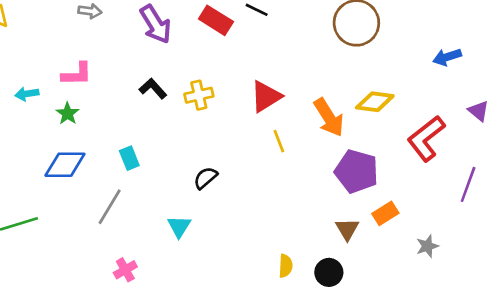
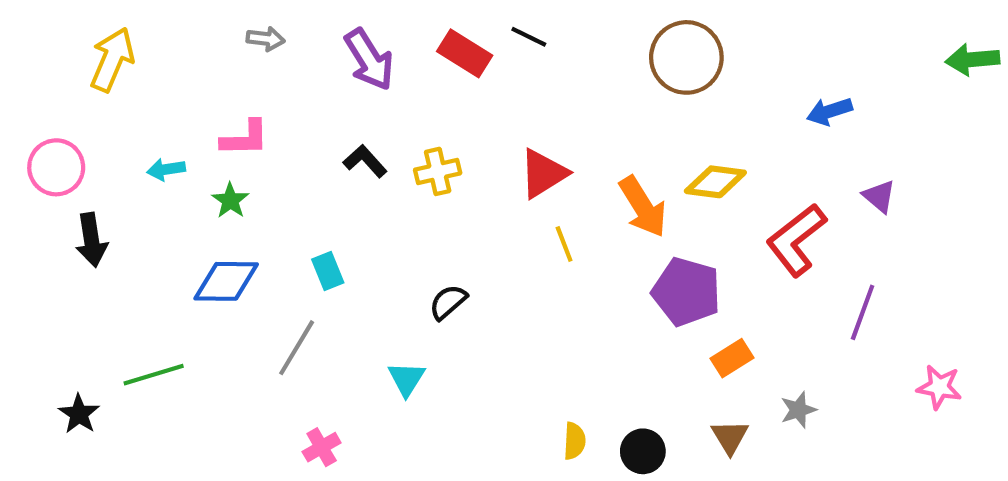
brown triangle: (347, 229) -> (730, 437), moved

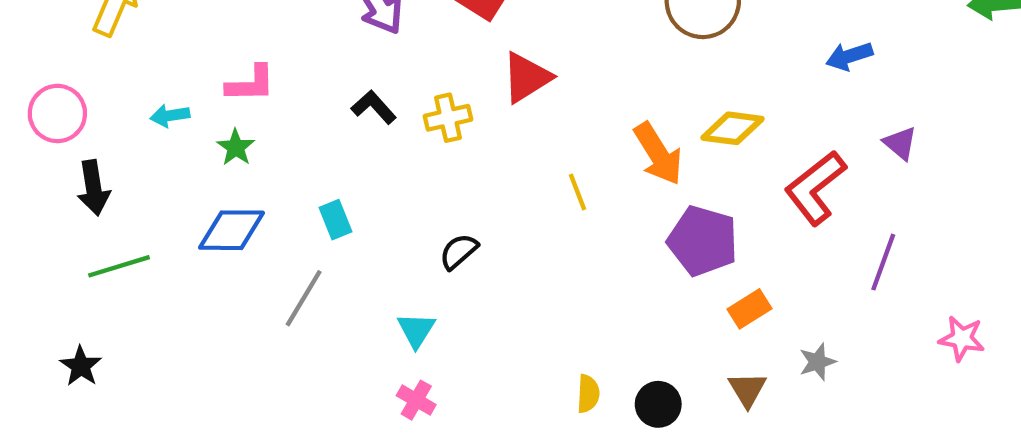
red triangle: (543, 174) -> (527, 77), moved
green line: (154, 375) -> (119, 266), moved
pink cross: (322, 447) -> (416, 400), moved, turned -30

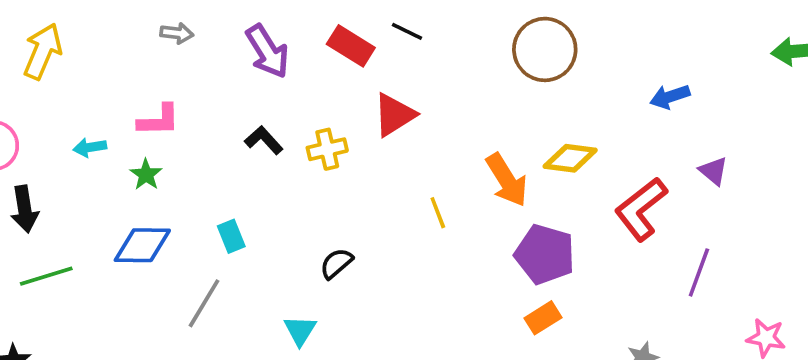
orange rectangle: (749, 309) -> (543, 318), moved

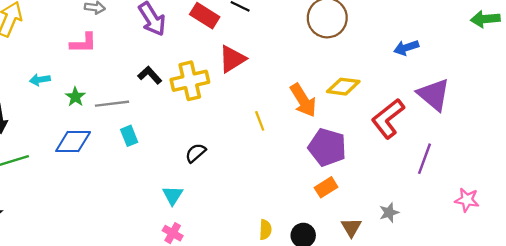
pink L-shape: (159, 120) -> (83, 43), moved
yellow cross: (327, 149) -> (190, 81), size x1.5
purple triangle: (713, 171) -> (434, 95), size x1.8
gray line: (204, 303) -> (112, 104), moved, turned 52

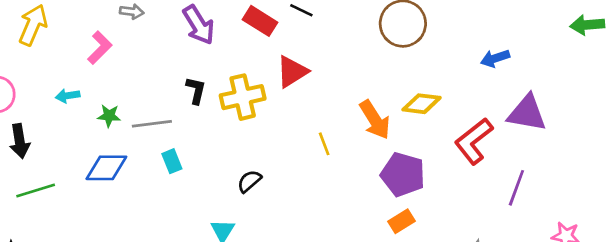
pink L-shape: (83, 43) -> (100, 48), moved, turned -44
black L-shape: (150, 75) -> (196, 90), turned 55
purple triangle: (434, 95) -> (527, 113), turned -30
green star: (75, 97) -> (109, 116), turned -30

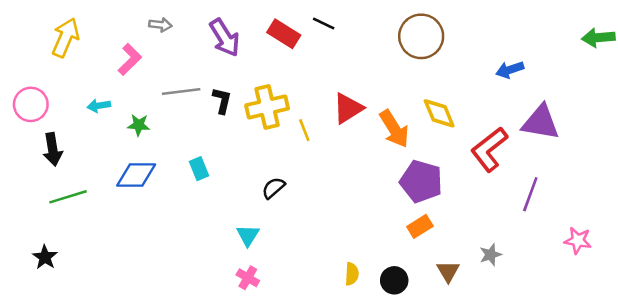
red triangle: (292, 72) -> (348, 108), moved
yellow diamond: (422, 104) -> (439, 113), turned 60
gray line: (152, 124) -> (181, 92), moved
yellow line: (324, 144) -> (304, 130), moved

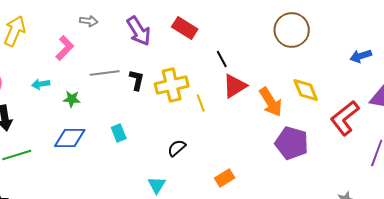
black line: (324, 24) -> (222, 59), moved, turned 36
orange rectangle: (420, 226) -> (225, 178), moved

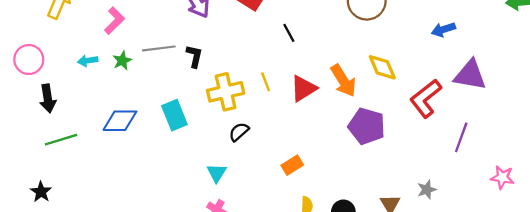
yellow cross: (172, 85) -> (226, 92), moved
red triangle: (235, 86) -> (303, 88), moved
green star: (72, 99) -> (122, 61), moved, turned -30
cyan rectangle: (119, 133) -> (174, 115), size x1.5

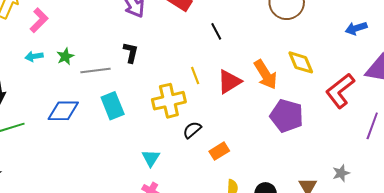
pink L-shape: (114, 21) -> (39, 20), moved
gray line: (159, 48) -> (95, 71), moved
yellow cross: (226, 92) -> (169, 101), moved
black semicircle: (239, 132) -> (192, 130), moved

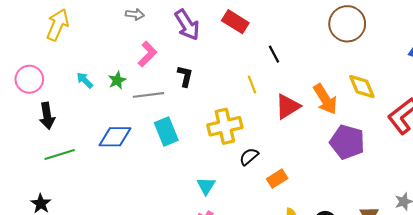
pink L-shape: (39, 20) -> (147, 54), moved
cyan arrow: (34, 56) -> (85, 80), turned 54
yellow line: (195, 76) -> (252, 84), moved

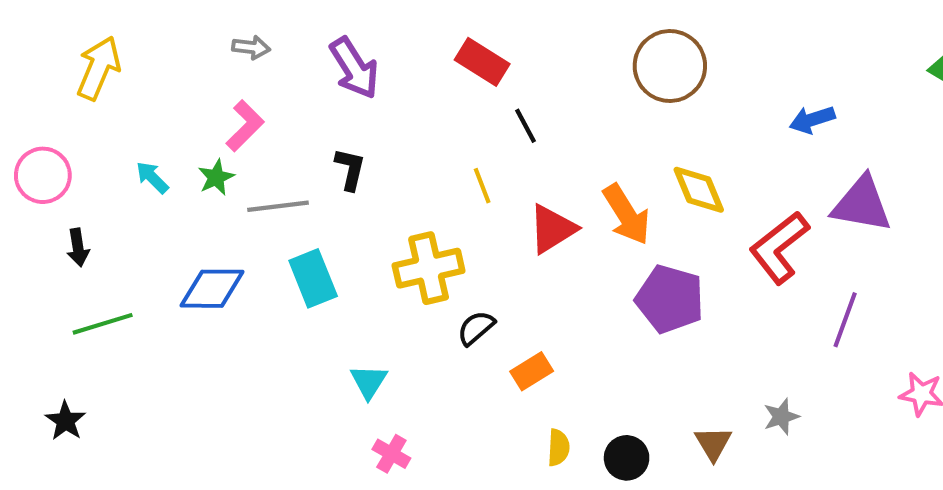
red rectangle: (235, 22) -> (482, 62), moved
pink L-shape: (147, 54) -> (245, 126), moved
black arrow: (47, 116) -> (78, 247), size x0.7
cyan triangle: (206, 186) -> (369, 382), moved

